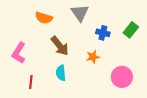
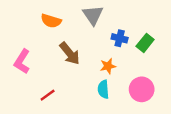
green rectangle: (131, 30) -> (145, 43), moved
cyan semicircle: (61, 73) -> (103, 89), moved
red line: (31, 82) -> (48, 95), moved, turned 48

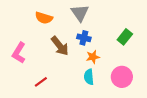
blue cross: (120, 38) -> (84, 38), moved

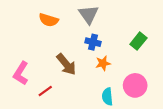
brown arrow: (60, 46) -> (66, 64), moved
pink L-shape: (19, 53) -> (21, 73), moved
cyan semicircle: (89, 77) -> (107, 97), moved

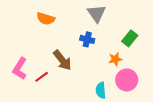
gray triangle: (89, 14) -> (97, 13), moved
orange star: (103, 63) -> (115, 59), moved
red line: (45, 91) -> (42, 77), moved

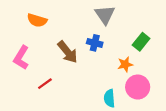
orange semicircle: (46, 19) -> (37, 20), moved
brown arrow: (62, 60) -> (68, 52), moved
pink L-shape: (20, 69) -> (21, 58), moved

